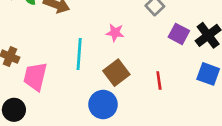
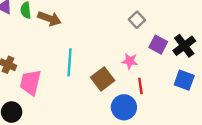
pink star: (115, 33) -> (130, 61), moved
blue circle: (103, 104) -> (124, 107), moved

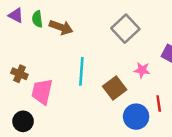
gray square: (137, 20) -> (125, 29), moved, size x1.6
red line: (140, 86) -> (159, 103), moved

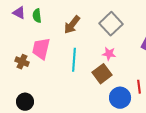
brown arrow: (61, 27) -> (72, 25), moved, turned 108
pink star: (142, 70) -> (109, 54), moved
pink trapezoid: (42, 92) -> (41, 49), moved

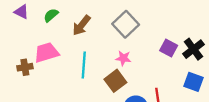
green semicircle: (37, 16) -> (51, 15), moved, turned 56
pink trapezoid: (41, 49) -> (46, 53), turned 60
brown cross: (22, 62) -> (25, 67), turned -32

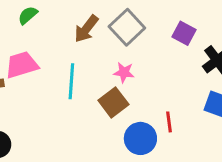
brown arrow: (81, 25) -> (86, 29), moved
purple square: (169, 48) -> (184, 33), moved

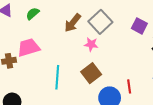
pink star: (124, 72) -> (91, 44), moved
cyan line: (71, 81) -> (57, 77), moved

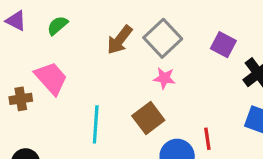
pink star: (91, 44) -> (164, 78), moved
pink trapezoid: (29, 47) -> (51, 78), turned 65

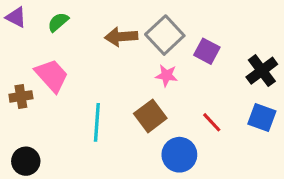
brown arrow: (120, 40) -> (121, 37), turned 48
purple square: (223, 45) -> (207, 51), moved
red line: (207, 139) -> (212, 122), moved, turned -35

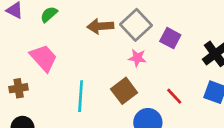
brown cross: (21, 96) -> (19, 88), moved

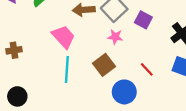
pink trapezoid: (44, 58) -> (63, 37), moved
brown cross: (19, 88) -> (14, 50), moved

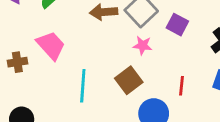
pink trapezoid: (63, 37) -> (51, 45), moved
red line: (147, 69) -> (182, 86), turned 49

